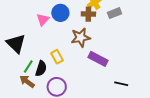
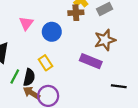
blue circle: (60, 13) -> (52, 32), moved
brown star: (81, 37) -> (105, 40), moved
brown arrow: (27, 82) -> (32, 93), moved

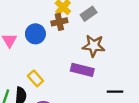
blue circle: (52, 32) -> (35, 34), moved
brown star: (105, 40) -> (94, 46), turned 30

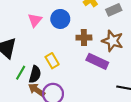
brown cross: (59, 22) -> (84, 38), moved

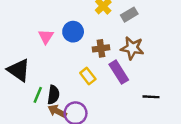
yellow rectangle: (52, 61) -> (88, 76), moved
purple rectangle: (97, 61) -> (119, 72), turned 40

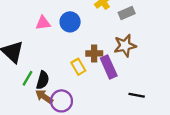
pink triangle: (46, 36) -> (43, 23), turned 42
brown cross: (101, 48) -> (94, 53), moved
brown star: (132, 48) -> (125, 46), turned -30

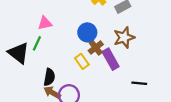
blue circle: (70, 22) -> (87, 32), moved
brown cross: (94, 53) -> (96, 48), turned -32
green line: (28, 78) -> (37, 43), moved

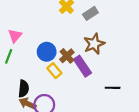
pink triangle: (45, 23) -> (15, 36), turned -32
blue circle: (87, 32) -> (47, 52), moved

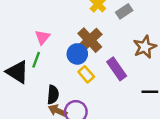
brown star: (94, 44) -> (145, 47), moved
brown cross: (67, 56) -> (90, 40), moved, size x1.5

